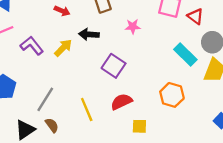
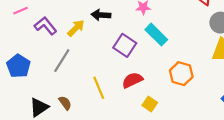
cyan rectangle: (185, 55) -> (156, 35), moved
gray line: (45, 99) -> (62, 61), moved
yellow square: (139, 126) -> (150, 104), turned 32

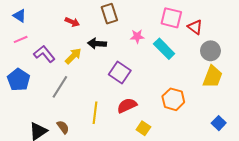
cyan rectangle: (156, 35) -> (164, 49), moved
blue pentagon: (18, 66) -> (19, 80), moved
yellow line: (99, 88) -> (95, 113), turned 30

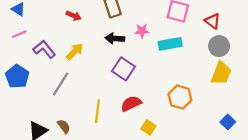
red triangle: (195, 27) -> (213, 21), moved
black arrow: (97, 44) -> (115, 38), moved
cyan rectangle: (164, 49) -> (170, 44), turned -55

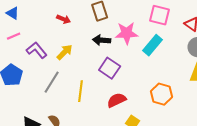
pink star: (142, 31) -> (127, 33), size x1.6
cyan rectangle: (170, 44) -> (153, 45), turned -40
yellow line: (97, 111) -> (81, 91), moved

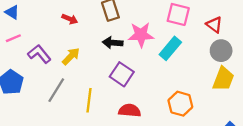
red semicircle: (117, 100) -> (130, 110), turned 30

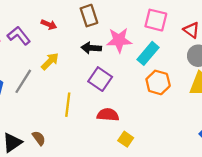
purple L-shape: (39, 54) -> (19, 36), moved
gray line: (56, 90) -> (23, 81), moved
orange hexagon: (180, 104) -> (158, 82), moved

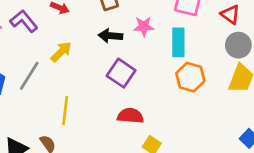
pink star: (119, 40) -> (144, 26), size x0.7
cyan rectangle: (148, 53) -> (178, 42), turned -40
yellow line: (68, 105) -> (65, 110), moved

